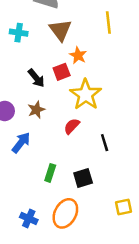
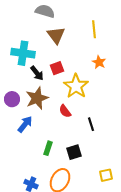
cyan cross: (19, 33) -> (23, 53), moved, size x1.6
orange star: (78, 55) -> (99, 62), moved
brown star: (36, 110) -> (37, 98), size x1.6
red semicircle: (72, 126) -> (65, 111), turned -80

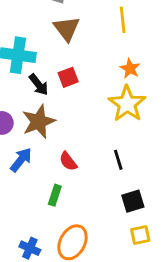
yellow star: (76, 86) -> (127, 104), moved
red semicircle: (65, 111) -> (68, 161), moved
black square: (74, 152) -> (133, 201), moved

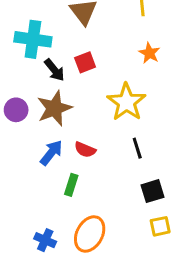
yellow star: (127, 104) -> (126, 102), moved
blue arrow: (21, 160) -> (51, 153), moved
red semicircle: (68, 161) -> (85, 150), turned -30

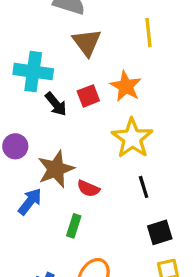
orange star: (149, 53) -> (126, 86), moved, size x1.4
brown star: (54, 108) -> (56, 169), moved
blue arrow: (51, 153) -> (30, 202), moved

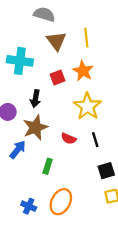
yellow line: (148, 33) -> (86, 38), moved
black arrow: (56, 104) -> (35, 99), moved, turned 49
red semicircle: (88, 189) -> (69, 139), moved

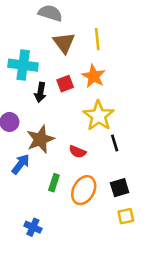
black arrow: (35, 99) -> (40, 92), moved
black line: (95, 140) -> (115, 143), moved
orange ellipse: (61, 202) -> (84, 190), moved

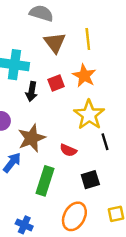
green rectangle: (54, 183) -> (45, 181), size x1.6
black square: (120, 188) -> (90, 180), moved
orange ellipse: (84, 190) -> (74, 216), moved

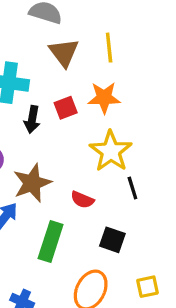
orange star: (84, 76) -> (104, 98), turned -30
black square: (90, 180) -> (112, 240), turned 36

